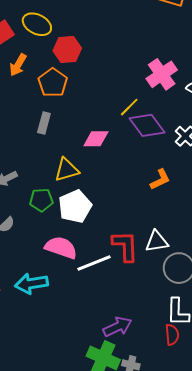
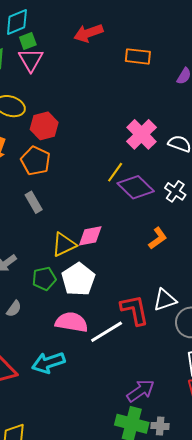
gray rectangle: (44, 123) -> (34, 202), turned -35
pink diamond: (96, 139) -> (90, 236), moved

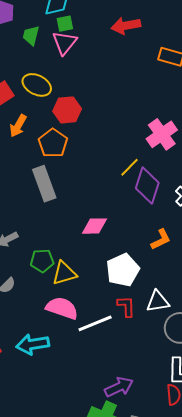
purple diamond: (136, 187) -> (147, 185), turned 54
gray rectangle: (34, 202) -> (44, 184), size x1.6
yellow triangle: (64, 245) -> (64, 273), moved
white pentagon: (78, 279) -> (123, 270), moved
red L-shape: (135, 310) -> (126, 306), size x0.7

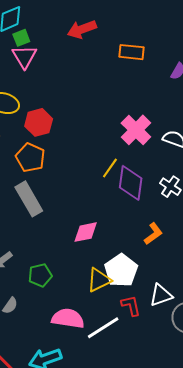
yellow triangle: (64, 273) -> (99, 280), moved

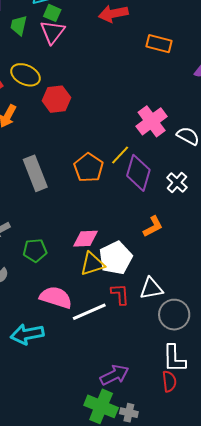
green square: (21, 38) -> (52, 13), turned 36
orange pentagon: (30, 158) -> (89, 168), moved
pink diamond: (86, 232) -> (85, 239), moved

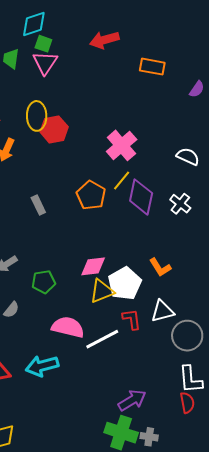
yellow ellipse: (26, 75) -> (37, 116), moved, turned 68
pink cross: (152, 121) -> (122, 145), moved
gray rectangle: (35, 173) -> (38, 205), size x0.6
orange L-shape: (153, 227) -> (160, 267), moved, turned 90

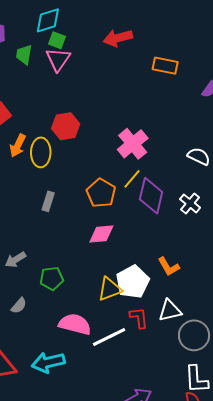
yellow ellipse: (37, 116) -> (41, 152), moved
gray rectangle: (38, 205) -> (48, 201), turned 42
pink diamond: (93, 266) -> (101, 234), moved

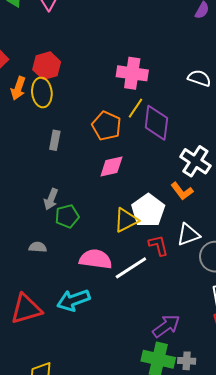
red hexagon: (66, 126) -> (47, 66), moved
pink cross: (133, 144) -> (132, 73), turned -36
white cross: (190, 203) -> (195, 161), moved, size x1.4
gray arrow: (15, 260) -> (51, 199), moved, turned -30
gray semicircle: (19, 306) -> (38, 247), turned -120

